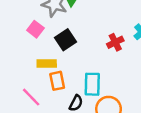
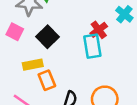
cyan rectangle: (92, 84) -> (92, 46), moved

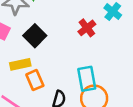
cyan rectangle: (92, 46) -> (87, 79), moved

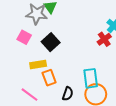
red cross: (87, 28) -> (104, 39), moved

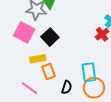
pink square: (24, 37) -> (24, 32), size x1.5

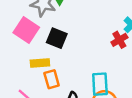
black square: (50, 37) -> (57, 38), turned -30

